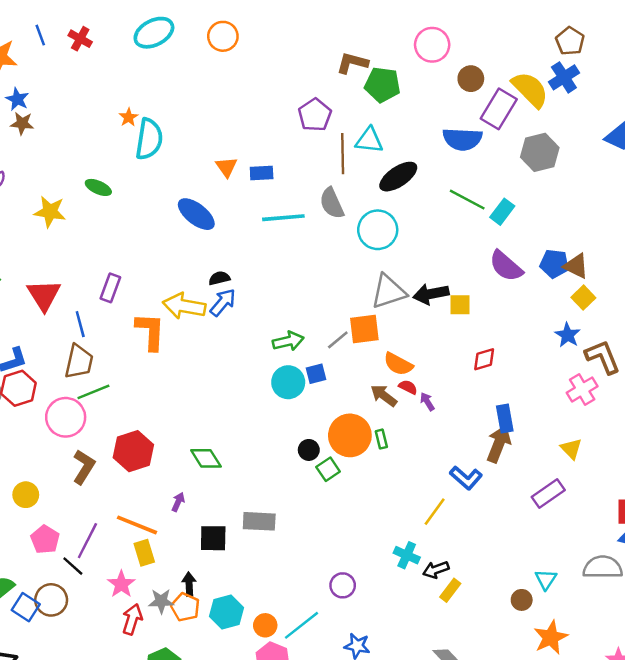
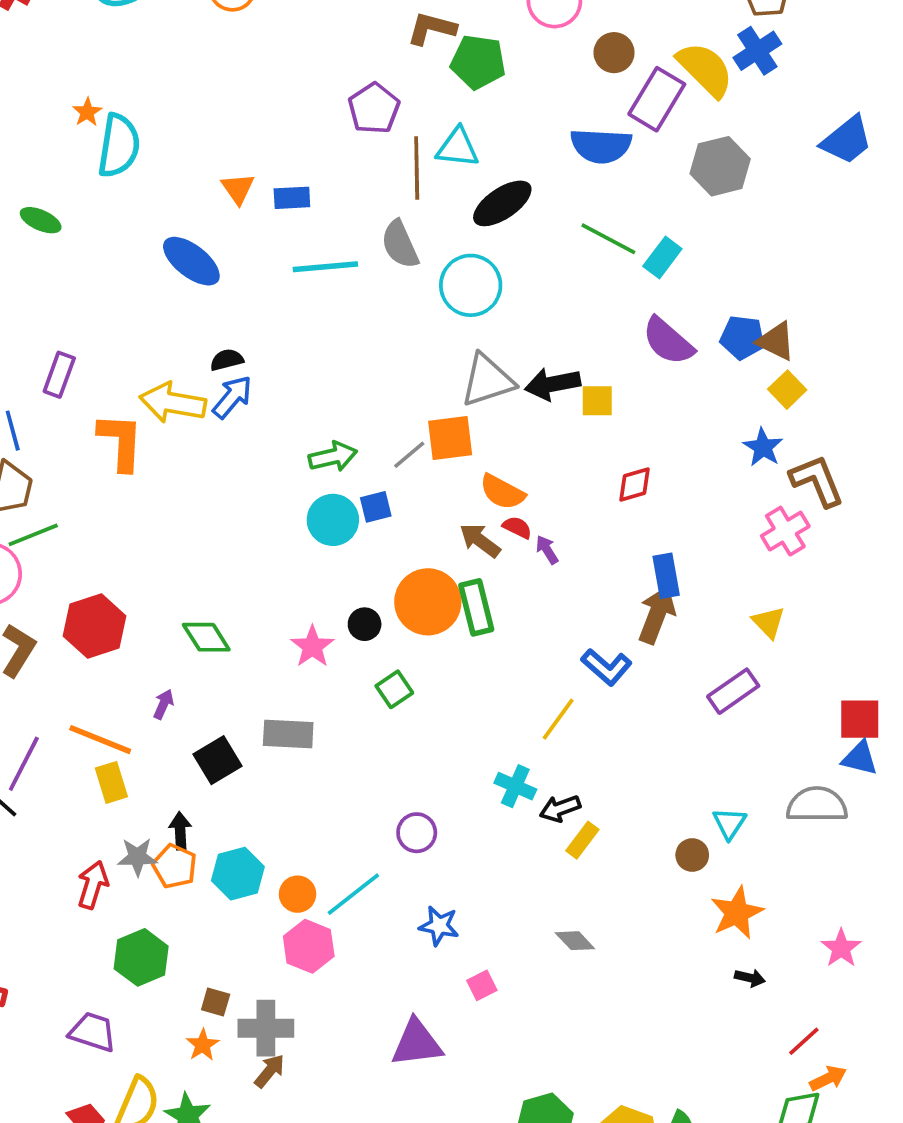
green rectangle: (381, 439) -> (476, 607), size x1.8
green square: (328, 469) -> (394, 689), moved
black square: (213, 538) -> (217, 760), turned -32
pink star: (121, 584) -> (312, 647), moved

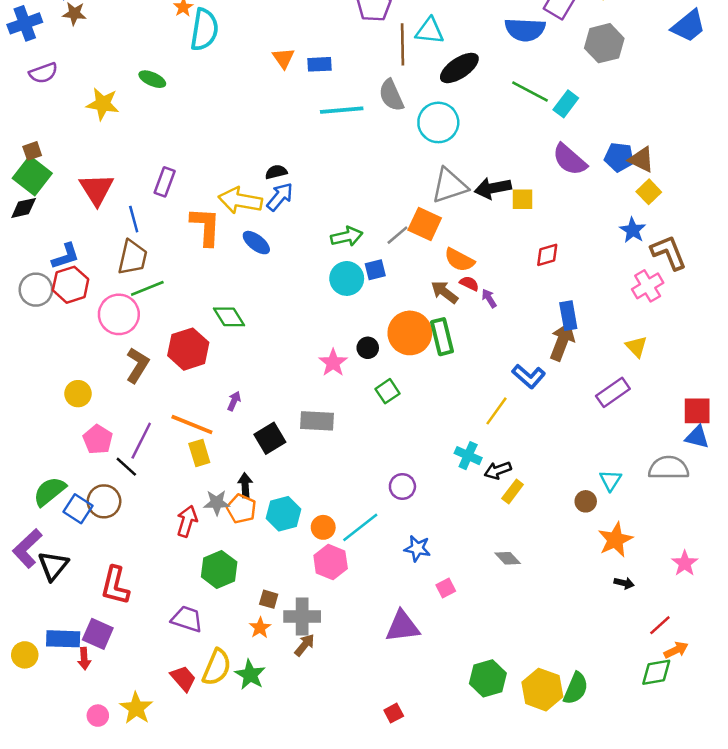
blue ellipse: (191, 261) -> (256, 243), moved, size x0.7
orange square: (450, 438) -> (425, 224), turned 32
green diamond: (206, 637) -> (229, 317), moved

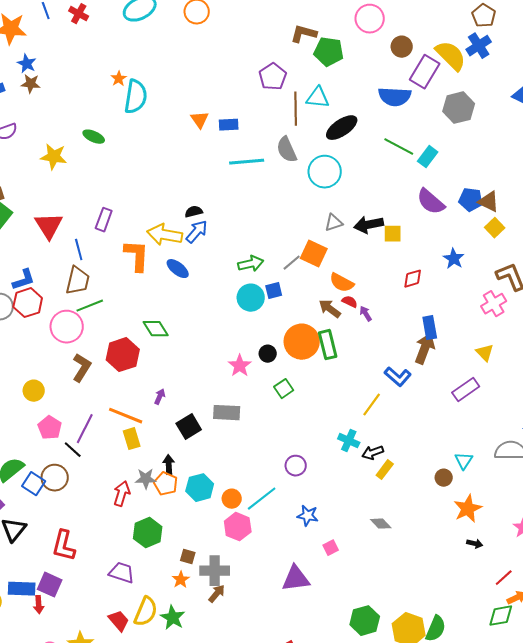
gray triangle: (449, 186) -> (334, 223), size x0.6
blue star: (633, 230) -> (454, 259), moved

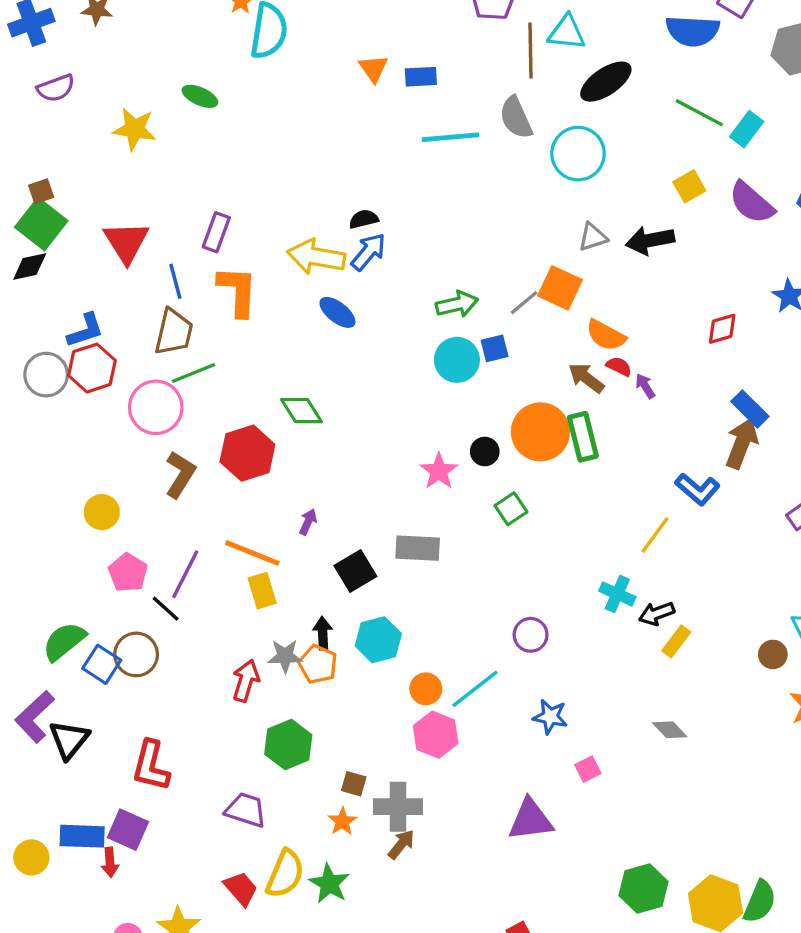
yellow square: (393, 234) -> (689, 186), moved, turned -30
orange L-shape: (137, 256) -> (238, 291), moved
blue rectangle: (430, 328) -> (750, 409), turned -35
cyan hexagon: (200, 488) -> (378, 640), moved

